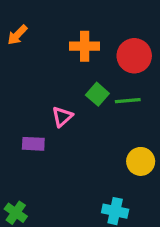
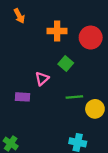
orange arrow: (17, 35) -> (19, 16), moved, turned -72
green line: (128, 101) -> (74, 97), moved

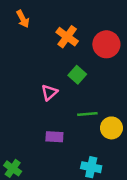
orange cross: (57, 31) -> (67, 37), turned 36
purple rectangle: (22, 97) -> (54, 137), moved

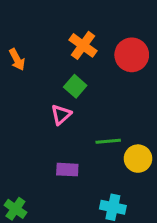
orange arrow: (23, 19) -> (17, 60), moved
green square: (77, 75) -> (75, 86), moved

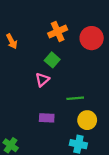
orange cross: (83, 45) -> (58, 31), turned 30
yellow circle: (138, 159) -> (87, 120), moved

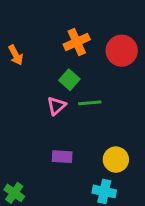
green line: (75, 98) -> (90, 103), moved

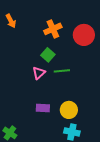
orange arrow: (16, 55) -> (11, 21), moved
yellow circle: (116, 160) -> (69, 110), moved

